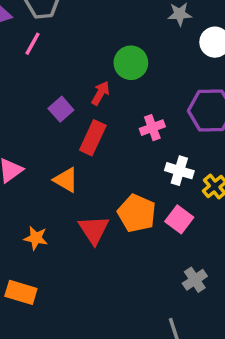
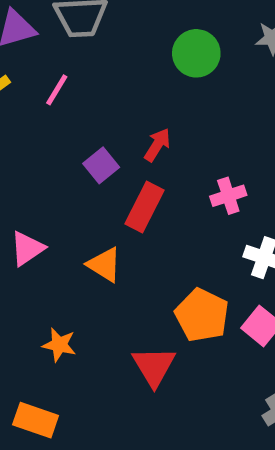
pink line: (33, 44) -> (57, 90), moved
green circle: (131, 63) -> (196, 53), moved
red triangle: (94, 230) -> (154, 366), moved

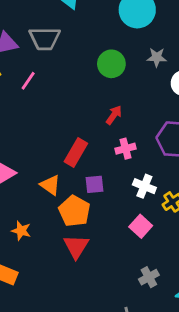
red arrow: (157, 145) -> (114, 115), moved
purple square: (101, 165) -> (94, 184), moved, turned 30
orange pentagon: (202, 315) -> (74, 211), moved

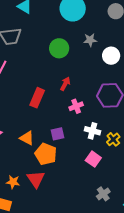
red rectangle: (76, 152) -> (37, 98), moved
orange star: (21, 231) -> (13, 182), moved
red triangle: (76, 247) -> (36, 179), moved

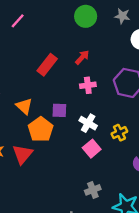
white cross: (93, 131) -> (88, 123), moved

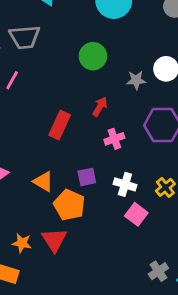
gray star: (122, 16) -> (136, 80), moved
gray cross: (93, 190) -> (158, 271), moved

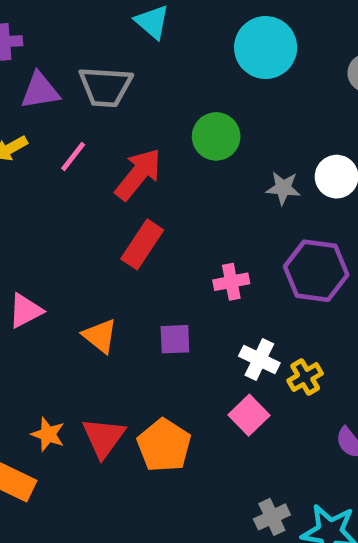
red arrow: (100, 107) -> (138, 174), moved, size x1.6
white cross: (125, 184) -> (259, 360), moved
orange pentagon: (69, 205) -> (164, 445), moved

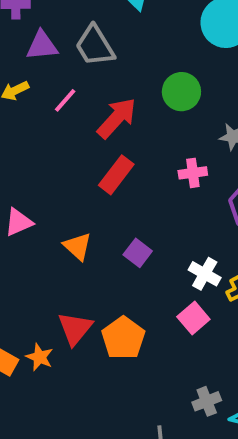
gray trapezoid: (105, 87) -> (95, 46), turned 51
pink cross: (231, 282) -> (193, 173), moved
purple square: (175, 339) -> (138, 253), turned 36
orange star: (48, 434) -> (40, 357), moved

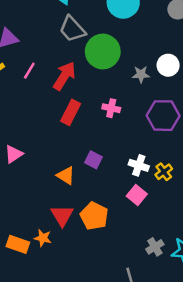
gray trapezoid: (95, 46) -> (72, 29), moved
green circle: (181, 92) -> (103, 52), size x1.4
pink cross: (193, 173) -> (111, 108), moved, turned 30
orange triangle: (77, 246) -> (66, 175), moved

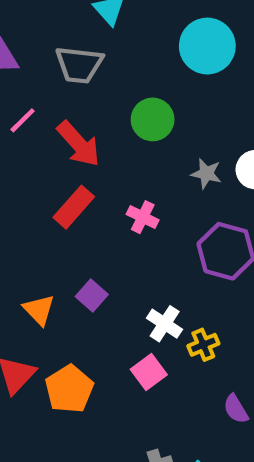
gray trapezoid: (72, 29) -> (79, 65), moved, turned -56
green circle: (103, 52) -> (153, 119), size x0.7
red arrow: (64, 76) -> (79, 144), turned 92

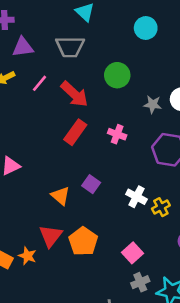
cyan circle: (207, 46) -> (146, 28), size x0.7
pink square: (149, 372) -> (132, 253), moved

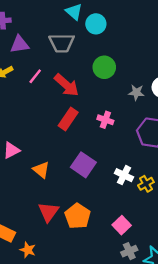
cyan circle: (146, 28) -> (96, 24), moved
purple square: (91, 184) -> (83, 165), size x1.5
orange triangle: (60, 196) -> (41, 170), moved
orange star: (27, 256) -> (28, 250), moved

